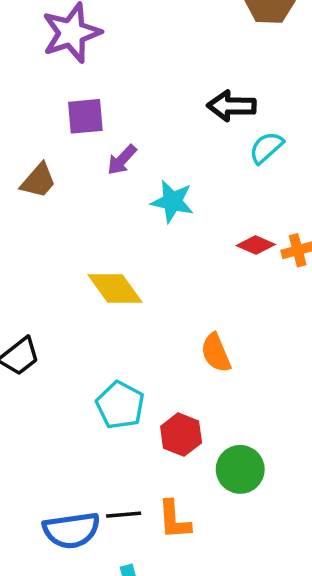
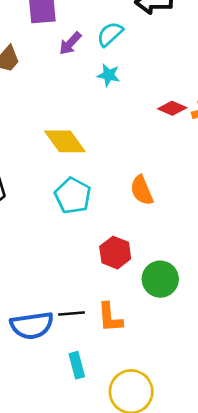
cyan semicircle: (266, 148) -> (110, 34), moved
cyan star: (172, 202) -> (109, 75), size x0.7
cyan pentagon: (120, 405) -> (73, 196), moved

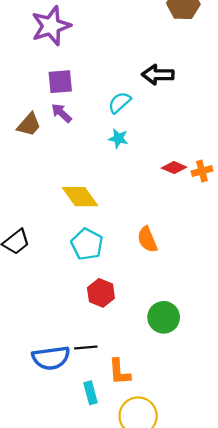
purple arrow: (70, 43) -> (61, 113), moved, turned 90
red hexagon: (115, 253) -> (101, 293), moved
orange L-shape: (110, 317) -> (119, 372), moved

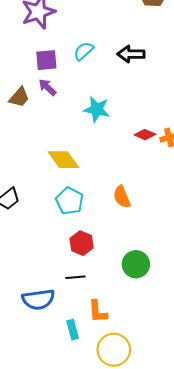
cyan semicircle: (119, 103) -> (84, 51), moved
cyan star: (118, 139) -> (97, 109), size x1.5
black line: (86, 347) -> (76, 277), moved

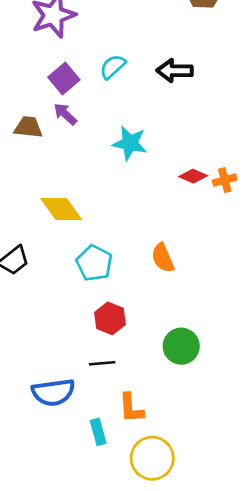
purple square: (46, 60) -> (64, 78), turned -35
brown trapezoid: (19, 97) -> (28, 127), turned -125
yellow diamond: (63, 160) -> (61, 209), moved

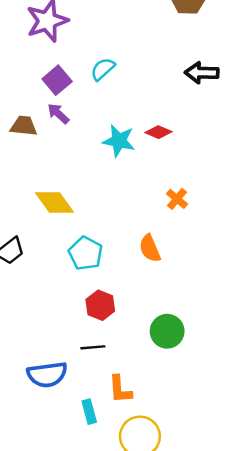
black arrow: (175, 71) -> (202, 73), moved
red diamond: (193, 176) -> (158, 132), moved
orange cross: (225, 180) -> (177, 199), moved, turned -35

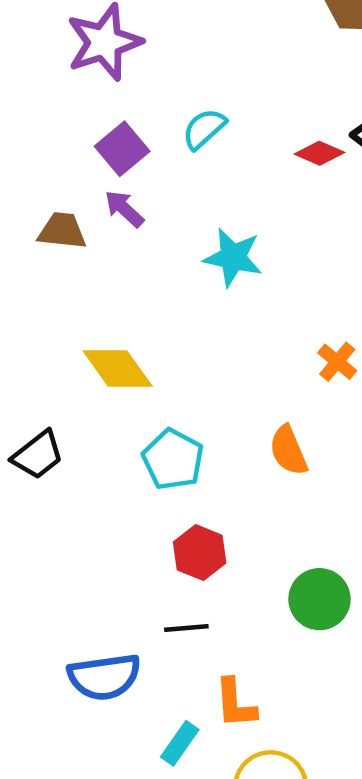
red diamond: (158, 132) -> (319, 153), moved
cyan rectangle: (89, 412) -> (180, 743), turned 50

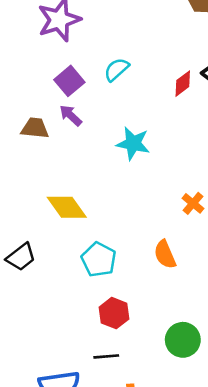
red diamond: (319, 153) -> (183, 84), turned -60

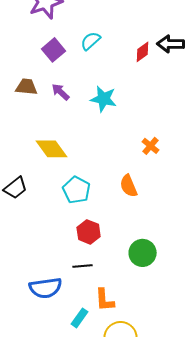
purple arrow: (71, 115) -> (61, 92), moved

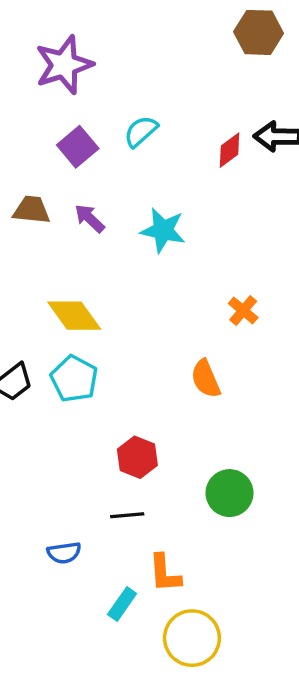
cyan pentagon: (77, 190) -> (74, 379), moved
blue semicircle: (46, 288) -> (64, 553), size x0.6

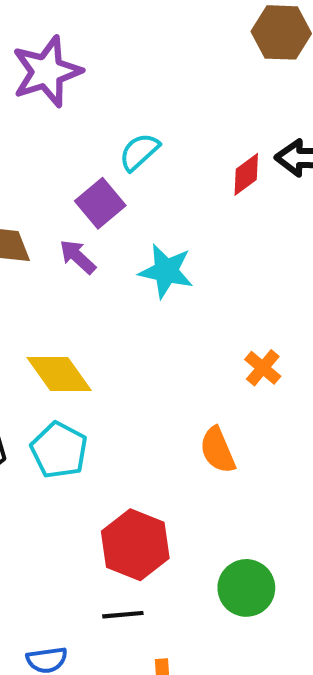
purple square: (78, 147) -> (100, 203), moved
red hexagon: (137, 457) -> (135, 545), size x1.4

